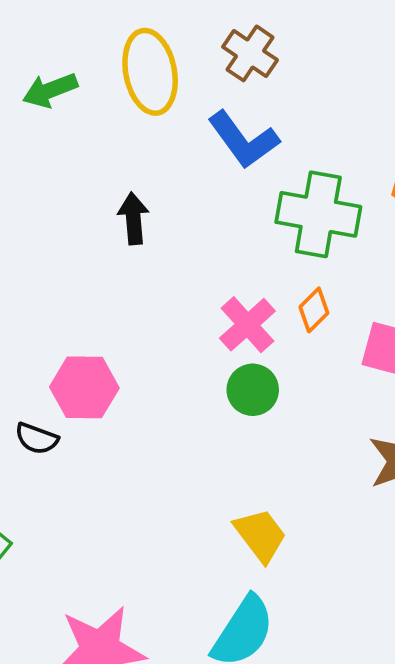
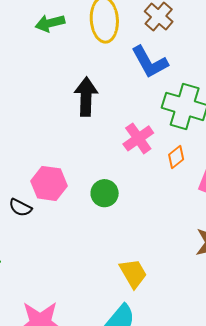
black arrow: (133, 218) -> (86, 97), size x1.4
pink cross: (247, 325) -> (138, 138), moved
green circle: (253, 390) -> (105, 193), moved

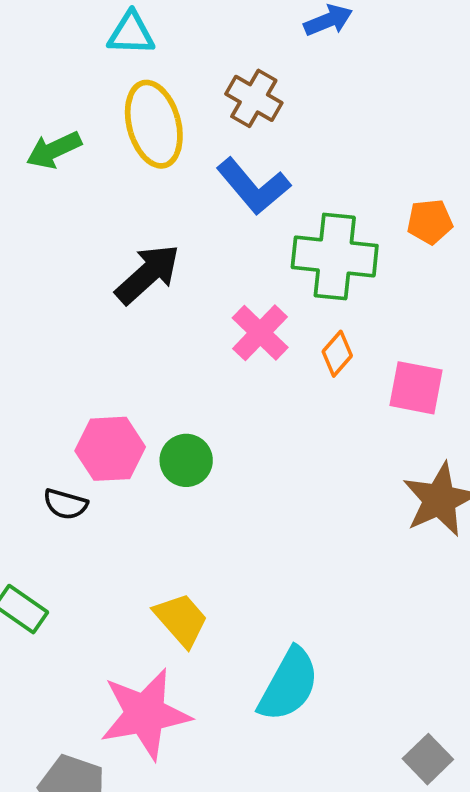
black arrow: (86, 97) -> (148, 274), turned 57
green circle: (105, 193) -> (186, 460), moved
yellow trapezoid: (133, 273) -> (181, 620), moved

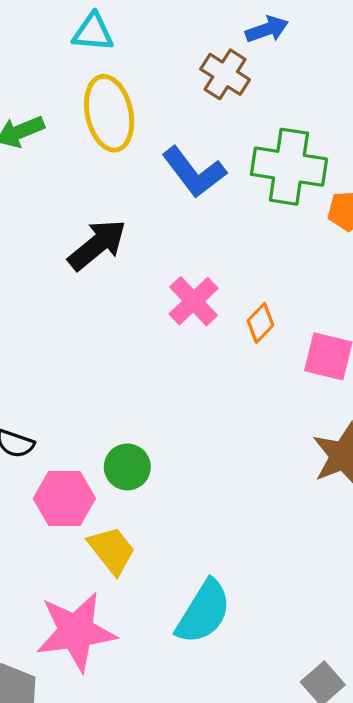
brown cross: (254, 98) -> (225, 74), moved
green cross: (335, 256) -> (289, 167), moved
pink hexagon: (110, 449) -> (64, 498), moved
green circle: (186, 460) -> (127, 467), moved

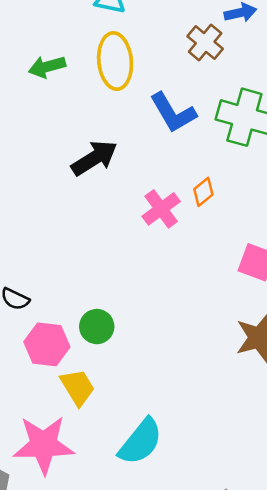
orange diamond: (261, 323) -> (203, 192), moved

